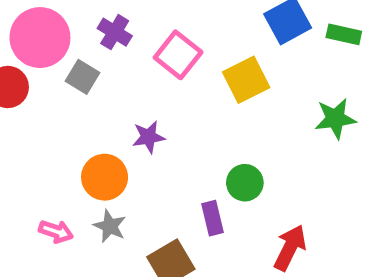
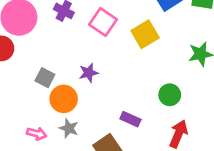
gray square: (82, 77) -> (45, 78), moved
green circle: (245, 183) -> (170, 95), moved
purple rectangle: (213, 218) -> (130, 119), turned -48

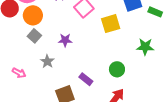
orange circle: (64, 99) -> (33, 15), moved
gray star: (69, 128) -> (47, 61), moved

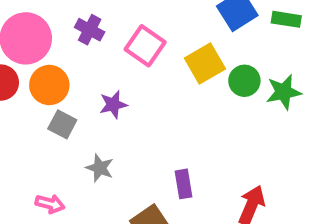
purple star: (65, 40) -> (113, 104), moved
green circle: (117, 69) -> (244, 81), moved
purple rectangle: (86, 79) -> (184, 184), turned 56

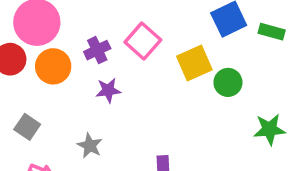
purple cross: (90, 30) -> (97, 50), moved, turned 30
green star: (284, 92) -> (270, 129), moved
gray square: (62, 124) -> (27, 127), moved

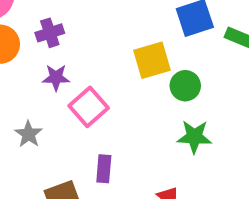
pink square: (143, 41) -> (89, 107), moved
green star: (270, 129) -> (194, 137), moved

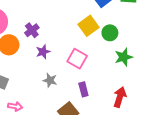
pink square: (89, 107) -> (77, 59), moved
gray star: (29, 134) -> (50, 80), moved

